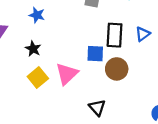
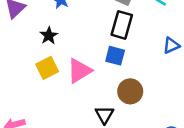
black rectangle: (115, 35) -> (122, 25), moved
brown circle: (117, 69) -> (130, 91), moved

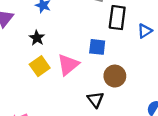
black rectangle: (122, 25) -> (117, 18), moved

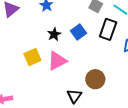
black star: (37, 38) -> (54, 34), moved
blue square: (97, 47) -> (79, 32), moved, turned 35

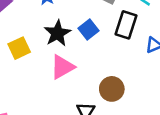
black star: (54, 34) -> (57, 33), size x1.5
yellow square: (32, 57) -> (19, 48), moved

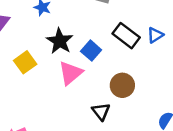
black rectangle: (126, 25) -> (126, 36), moved, turned -60
blue square: (89, 29) -> (91, 51), moved

